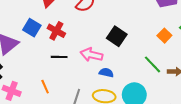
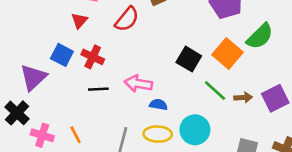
black square: (117, 36) -> (189, 59), moved
orange square: (164, 36) -> (227, 54), size x1.6
orange line: (45, 87) -> (76, 135), moved

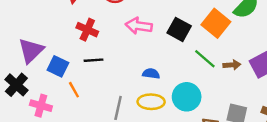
blue square: (62, 55) -> (58, 66), moved
pink arrow: (138, 84) -> (139, 26), moved
orange line: (76, 135) -> (74, 90), moved

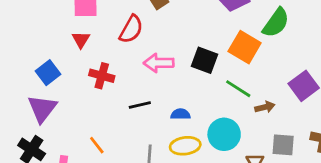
black line: (93, 60) -> (140, 105), moved
brown arrow: (232, 65) -> (265, 107), moved
blue square: (58, 66) -> (48, 73), moved, turned 35

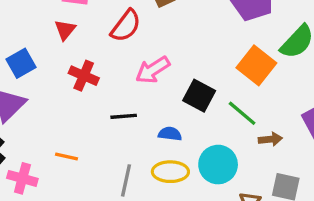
black square: (204, 60) -> (199, 96), moved
pink arrow: (159, 63) -> (153, 70), turned -40
orange line: (97, 145) -> (67, 156), turned -48

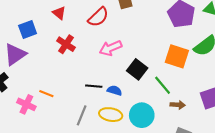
red triangle: (65, 30) -> (59, 13), turned -40
orange square: (256, 65) -> (177, 56), turned -30
black line: (124, 116) -> (94, 86), moved
pink cross: (22, 178) -> (26, 104), moved

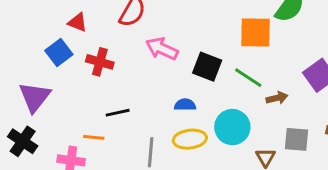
blue square: (28, 29) -> (59, 52), moved
pink arrow: (110, 48) -> (162, 49), turned 65
black line: (94, 86) -> (118, 113), moved

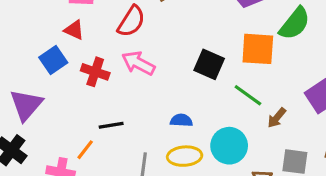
pink arrow: (162, 49) -> (138, 63), moved
black square: (207, 67) -> (209, 64), moved
brown arrow: (277, 98) -> (277, 118), turned 140
orange line: (94, 137) -> (85, 150), turned -60

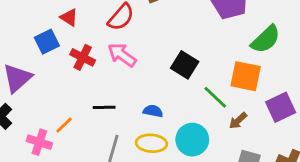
orange square: (258, 49) -> (246, 76), moved
black line: (111, 125) -> (104, 107), moved

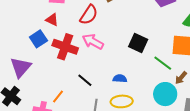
red cross: (83, 57) -> (65, 47), size x1.4
black line: (104, 107) -> (85, 80), turned 49
cyan circle: (192, 140) -> (165, 94), moved

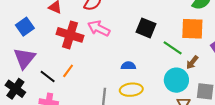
blue square: (38, 39) -> (25, 27), moved
black line: (85, 80) -> (48, 76), moved
orange line: (58, 96) -> (68, 71), moved

